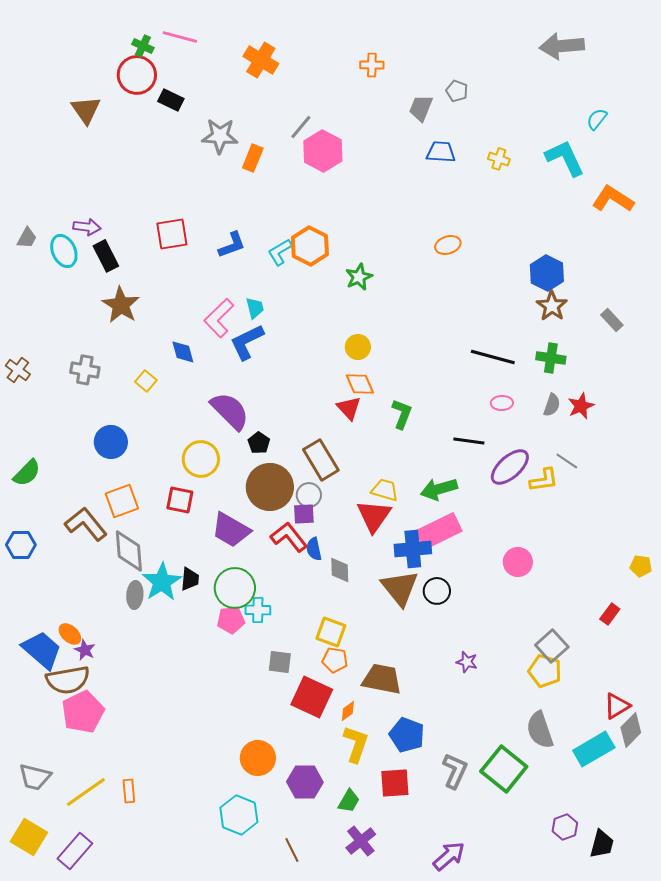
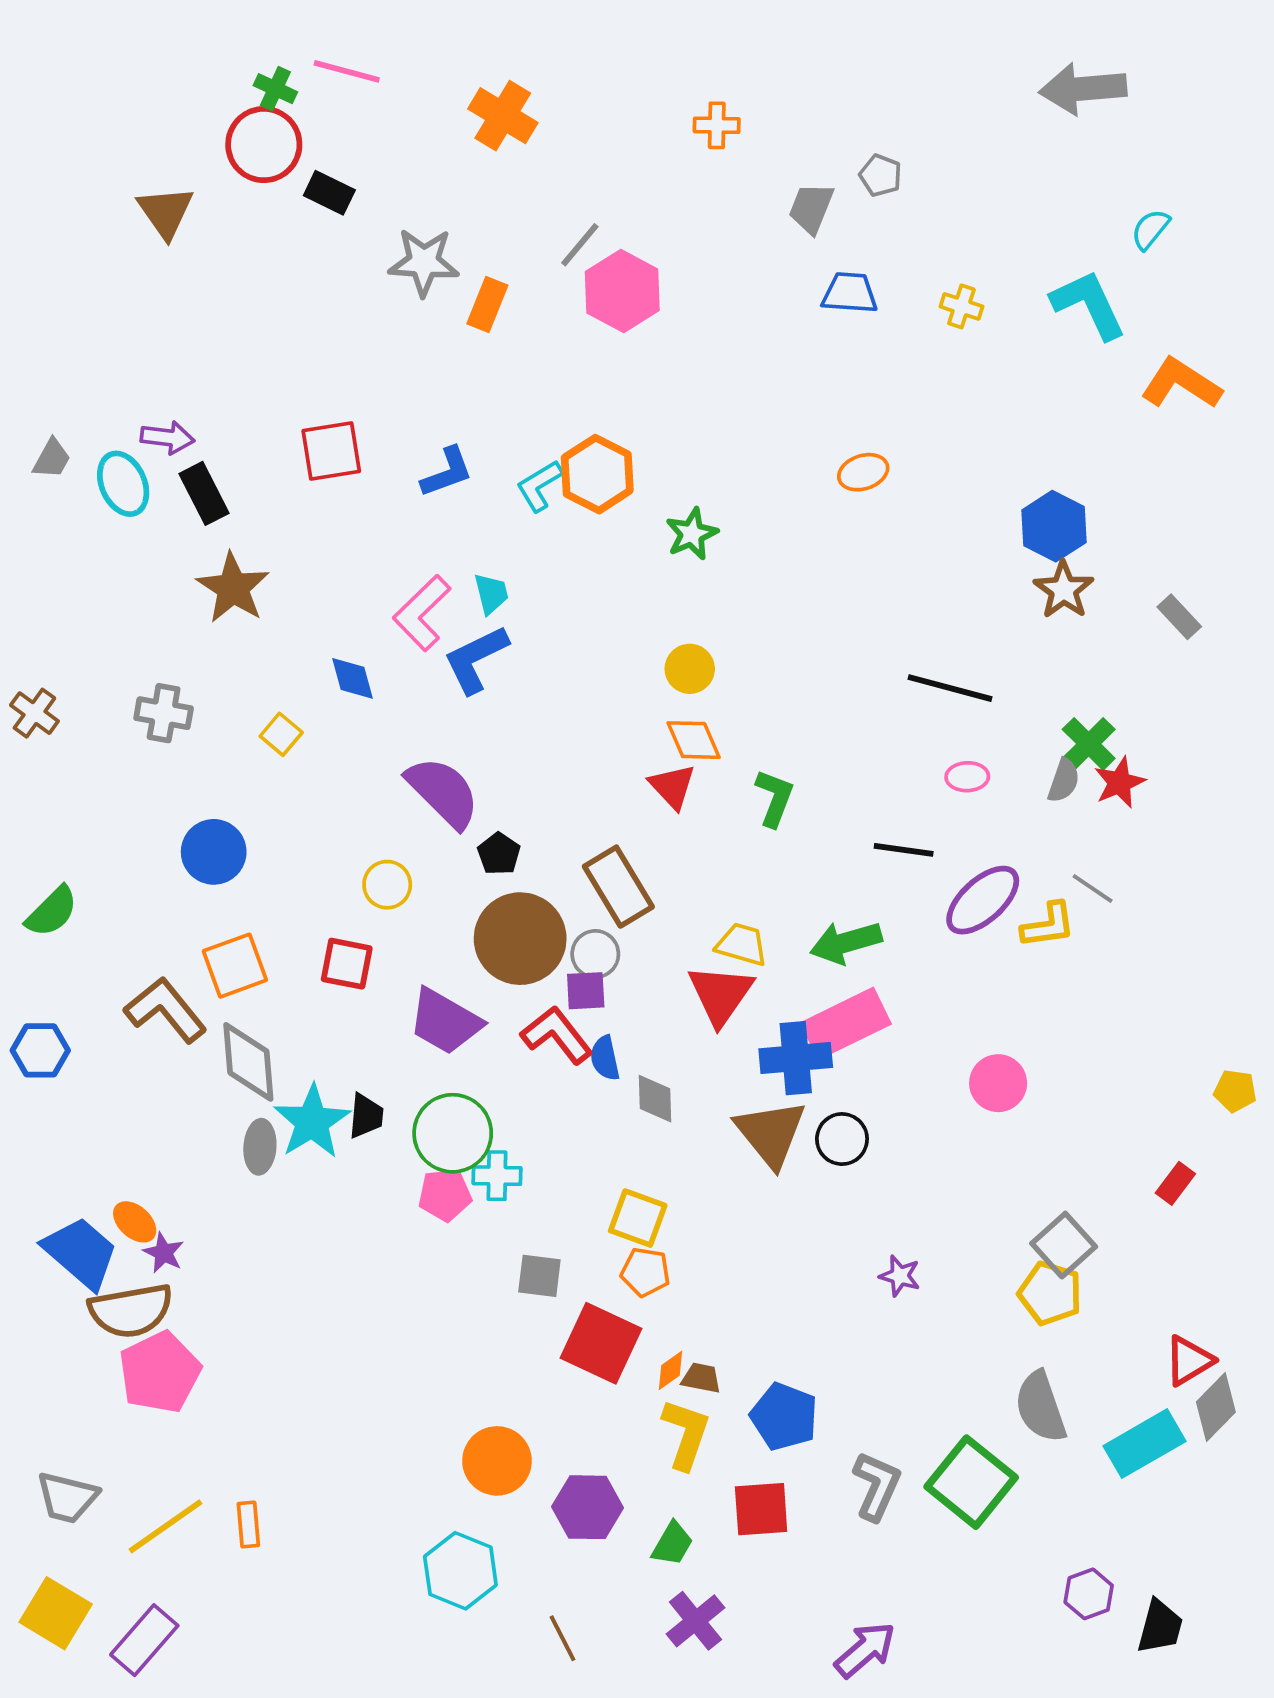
green cross: (551, 358) -> (1089, 744), moved, turned 36
yellow circle: (201, 459) -> (387, 885), size x0.7
brown trapezoid: (382, 679) -> (701, 1378), moved, size x0.5

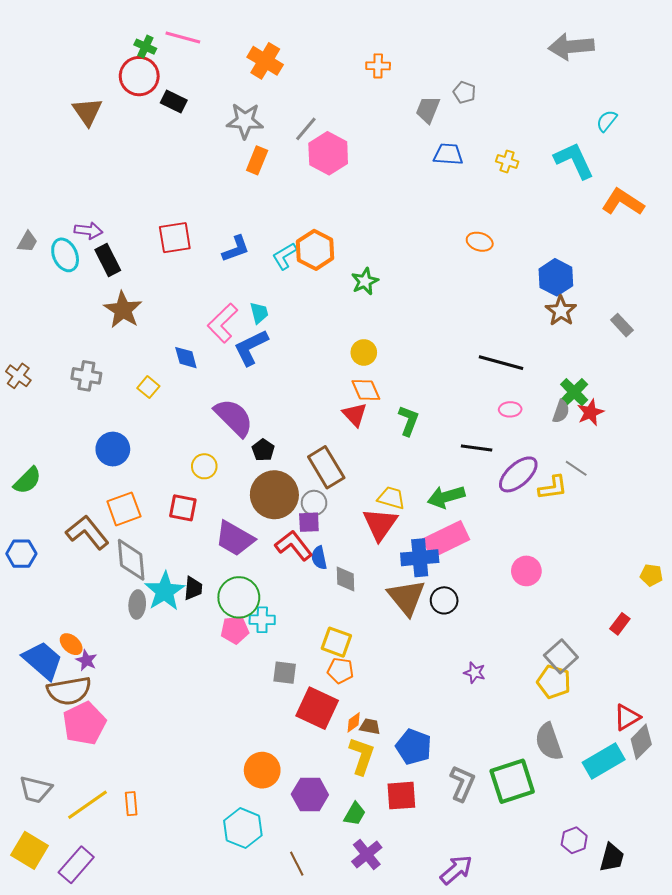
gray star: (424, 262) -> (245, 121), moved
orange ellipse: (863, 472) -> (480, 242), moved, turned 35
green square: (971, 1482) -> (512, 781), turned 33

